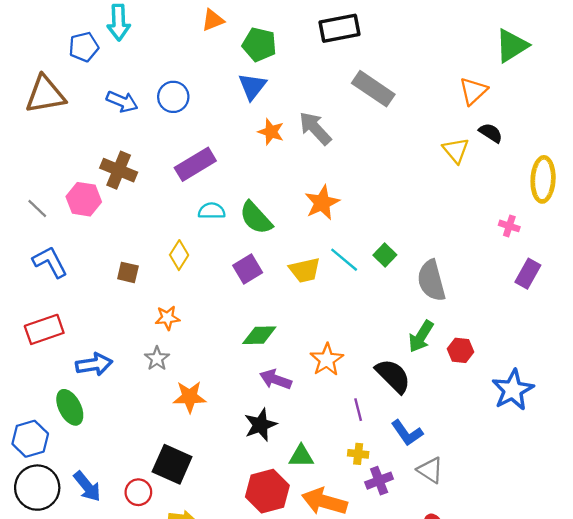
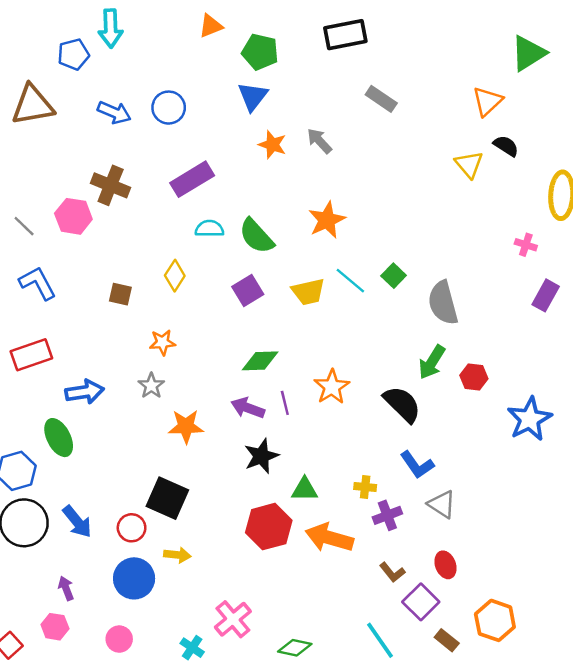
gray rectangle: (373, 89) -> (381, 99), size x0.7
gray arrow: (315, 128) -> (319, 141), size x0.7
purple arrow: (276, 379) -> (248, 408), moved
purple line: (358, 410) -> (285, 403), moved

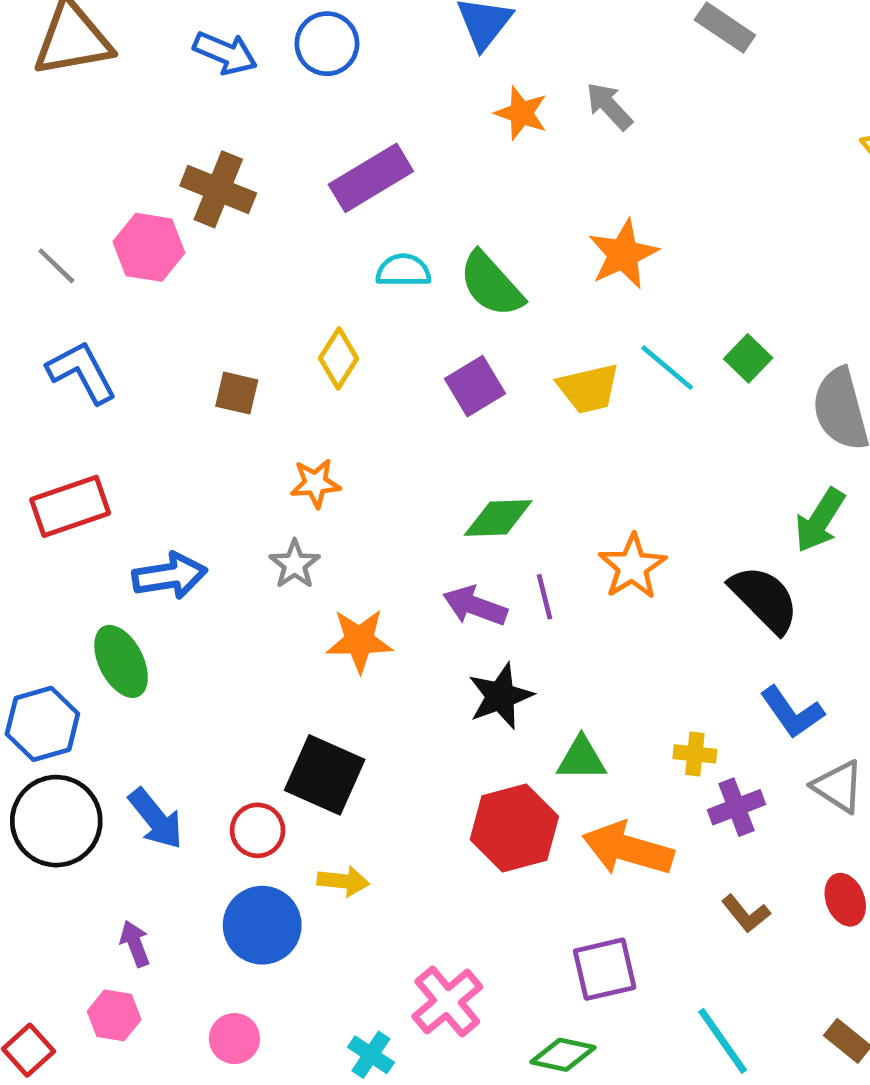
purple square: (421, 602) -> (605, 969), moved, turned 32

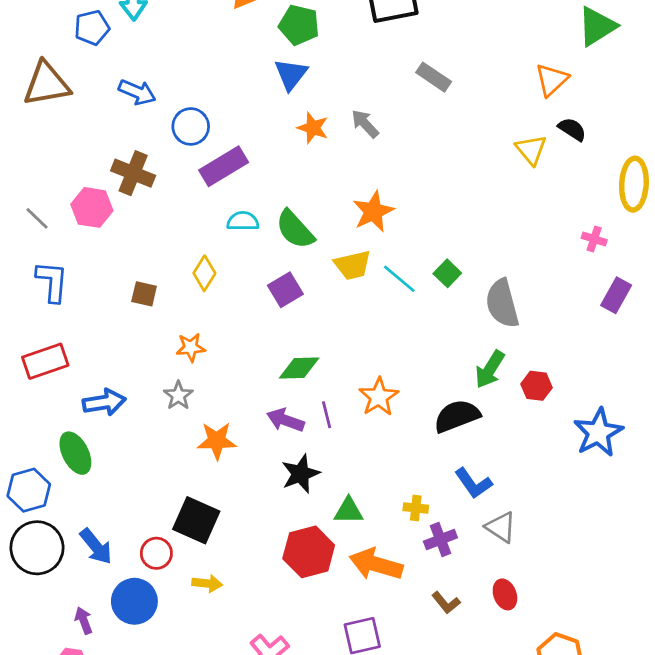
blue circle: (327, 44) -> (191, 126), moved
blue L-shape: (82, 372) -> (52, 282), turned 33
yellow trapezoid: (588, 388) -> (353, 265), moved
black semicircle: (764, 599) -> (457, 416), turned -66
blue circle: (262, 925) -> (134, 601), moved

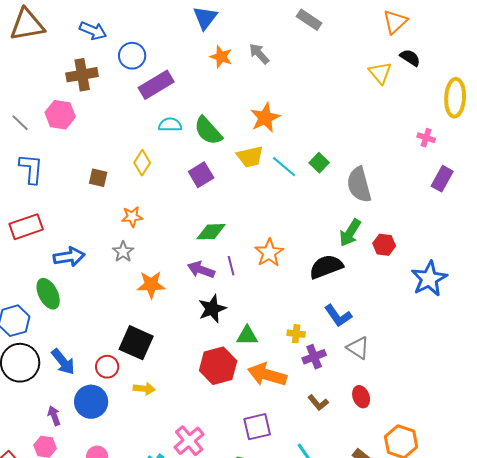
brown cross: (133, 173) -> (82, 75), moved, turned -32

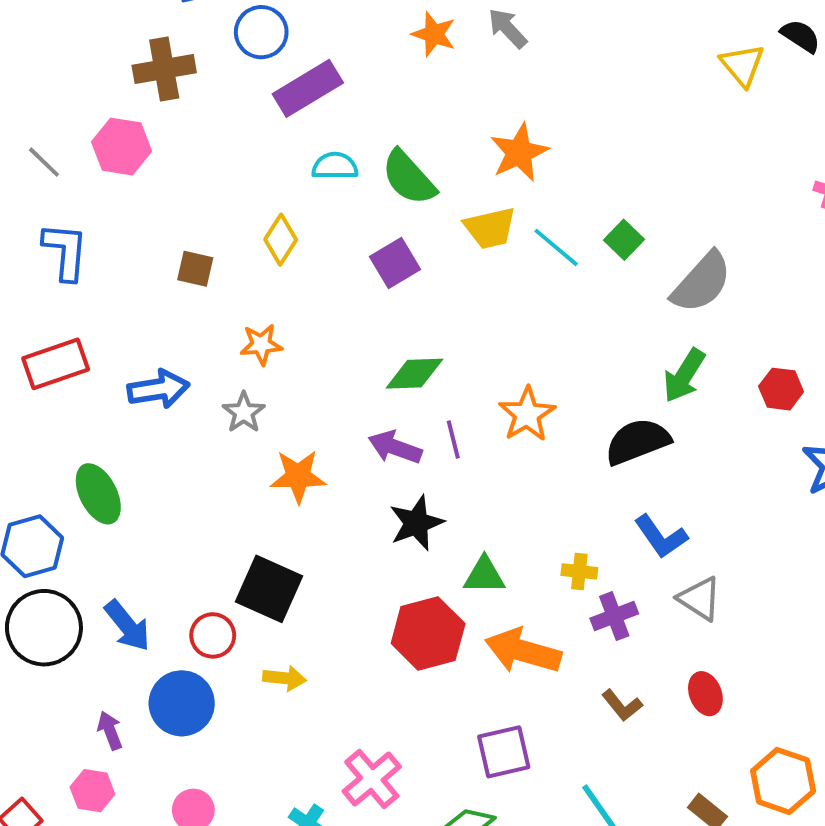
gray semicircle: (359, 185) -> (702, 282), turned -123
red hexagon: (384, 245) -> (781, 389), moved
blue arrow: (69, 257) -> (158, 389), moved

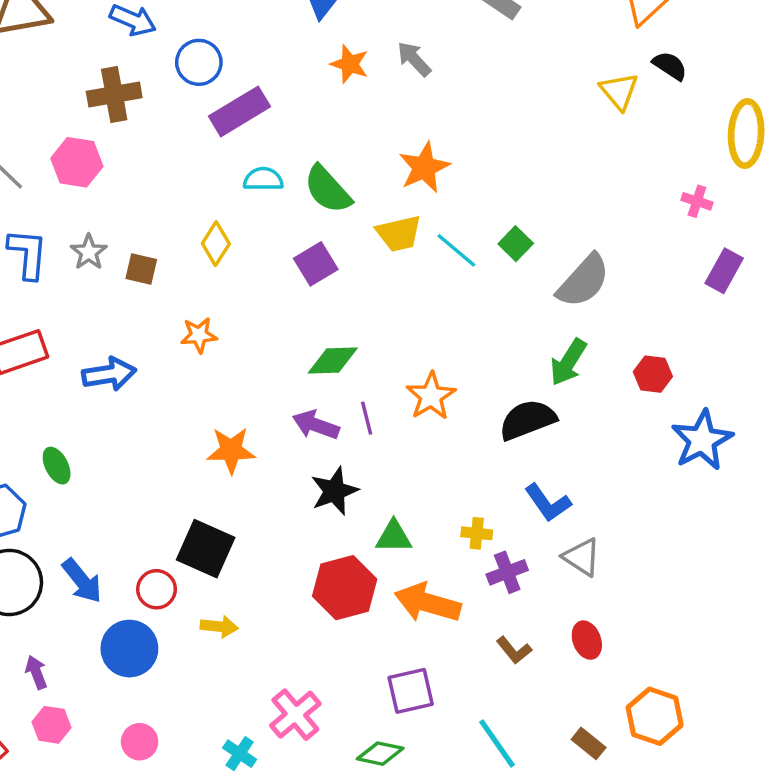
gray star: (244, 412) -> (89, 252), moved
green ellipse: (98, 494) -> (57, 466), size x0.7
purple arrow: (110, 731) -> (36, 672), moved

